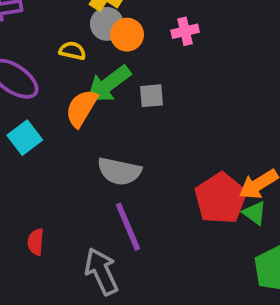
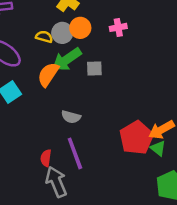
gray circle: (107, 24) -> (62, 33), moved
gray semicircle: (119, 171) -> (71, 117), size x0.7
red semicircle: (36, 242) -> (46, 158), moved

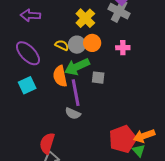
orange semicircle: (48, 74) -> (60, 76), turned -55
purple line: (75, 153) -> (76, 93), moved
red semicircle: (46, 158) -> (47, 143), size x1.5

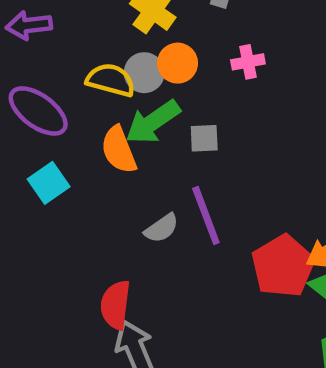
yellow semicircle: (62, 45) -> (111, 80), size x1.5
purple line: (76, 93) -> (206, 215), moved
gray semicircle: (73, 113) -> (162, 228), turned -49

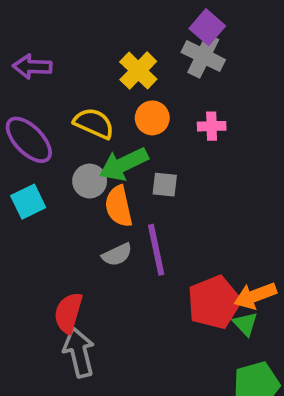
gray circle: (144, 73) -> (90, 181), moved
orange semicircle: (119, 150) -> (119, 206), moved

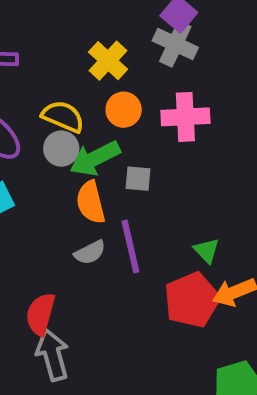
pink cross: (212, 126) -> (185, 117), size x1.6
gray circle: (90, 181) -> (61, 149), moved
green triangle: (245, 324) -> (207, 251), moved

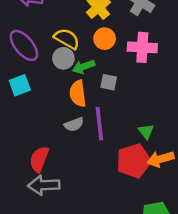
green arrow: (95, 158) -> (84, 67), size x0.7
gray arrow: (52, 355) -> (44, 185), turned -84

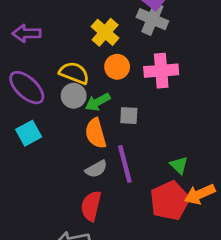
red semicircle: (39, 159) -> (91, 206), moved

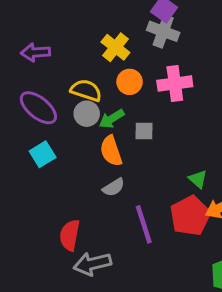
purple line: (125, 164) -> (144, 224), moved
red semicircle: (91, 206) -> (70, 235), moved

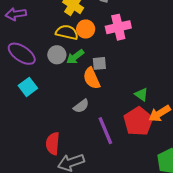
yellow semicircle: (86, 90) -> (67, 32), moved
orange semicircle: (111, 151) -> (92, 78), moved

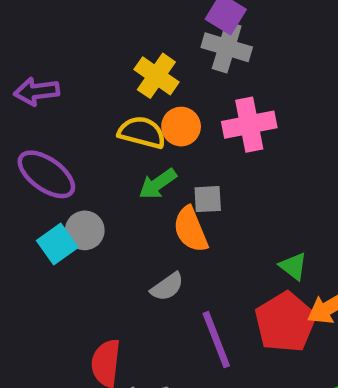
gray circle: (57, 55) -> (85, 230), moved

